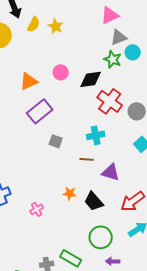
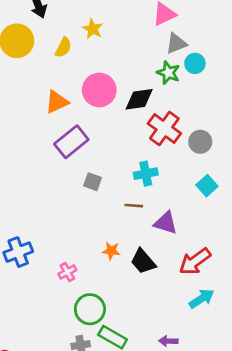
yellow semicircle: (34, 24) -> (63, 47), moved
pink circle: (61, 72) -> (99, 90), size x1.6
green circle: (101, 237) -> (90, 309), moved

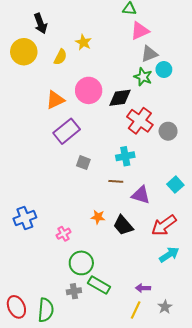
cyan square: (207, 186) -> (175, 185), moved

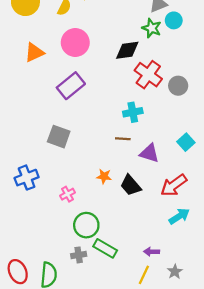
pink circle: (89, 90) -> (75, 43), moved
orange triangle: (55, 100) -> (34, 52), moved
gray square: (83, 163) -> (59, 137), moved, size x1.5

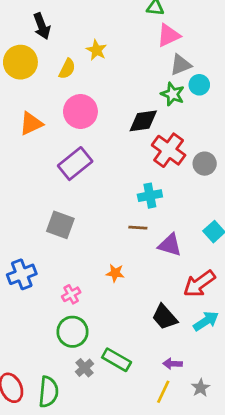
black trapezoid: (131, 185) -> (165, 317), moved
green circle: (86, 225) -> (72, 332), moved
gray cross: (79, 255) -> (84, 368), turned -32

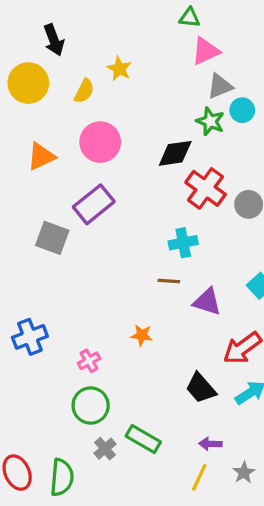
gray square: (60, 225) -> (52, 238), moved

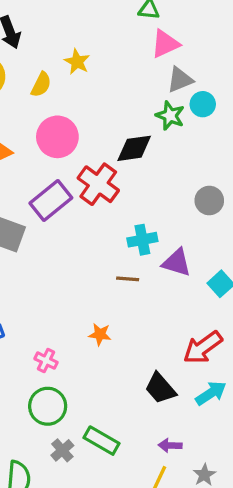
red cross: (206, 188) -> (98, 184), moved
purple triangle: (207, 302) -> (177, 263), moved
pink cross: (89, 361) -> (46, 361), turned -35

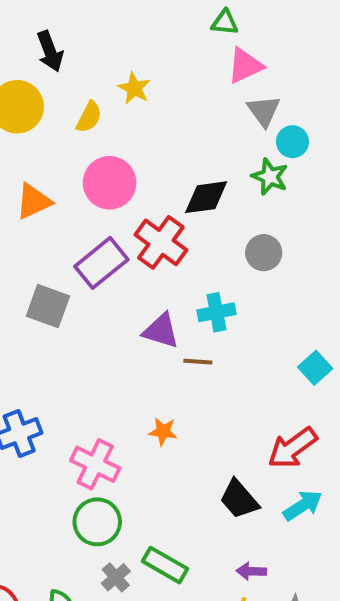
gray triangle: (180, 80) -> (264, 111), turned -44
green star: (170, 116) -> (270, 177), moved
gray circle: (209, 201) -> (264, 253), moved
purple triangle: (177, 263) -> (161, 331), moved
pink cross: (46, 361) -> (95, 464), size x1.6

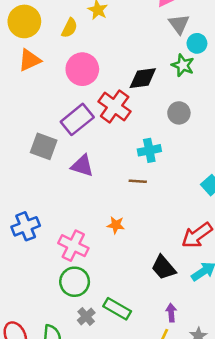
orange triangle: (34, 201) -> (29, 60), moved
purple triangle: (161, 331) -> (82, 166), moved
purple arrow: (251, 571) -> (171, 313), turned 84

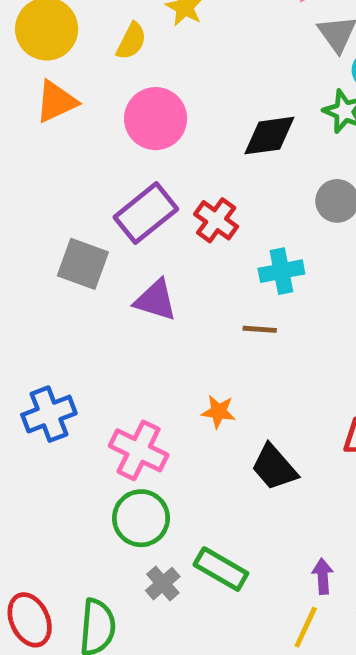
red cross: (115, 107) -> (216, 220), moved, size x0.7
black trapezoid: (163, 268) -> (274, 467), moved

